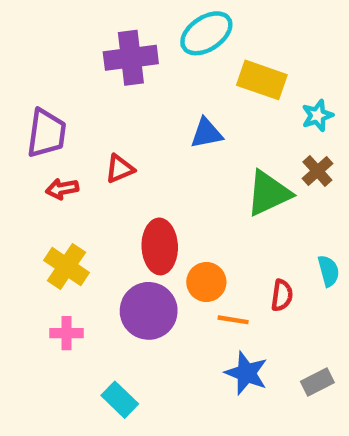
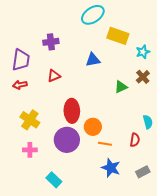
purple cross: (131, 58) -> (51, 42), moved, size x0.7
red arrow: (62, 189) -> (20, 85), moved
green triangle: (269, 193) -> (121, 87), size x0.6
red semicircle: (282, 295) -> (135, 140), moved

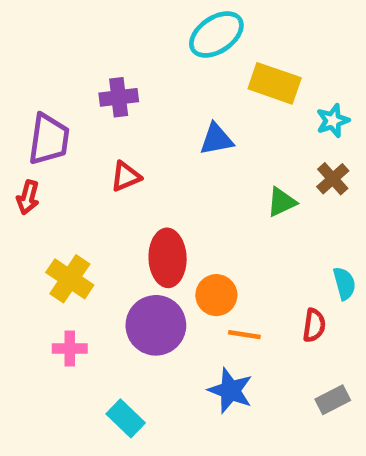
red arrow: (20, 85) -> (28, 197), moved, turned -64
blue star: (111, 168) -> (230, 390), moved

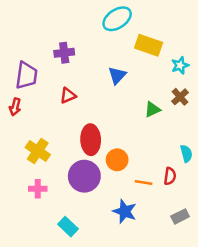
blue triangle: (216, 139) -> (117, 75), turned -36
orange line: (244, 335) -> (144, 182), moved

